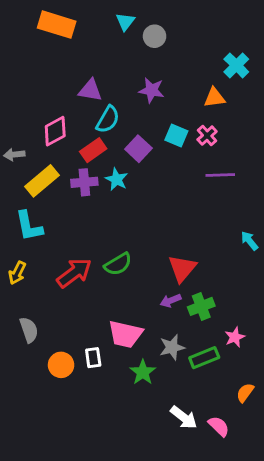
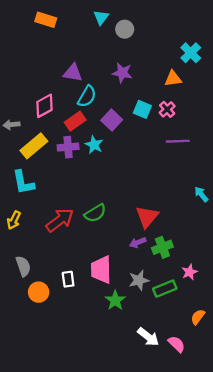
orange rectangle: (57, 25) -> (46, 20), size x0.7
pink trapezoid: (125, 334) -> (101, 270), turned 76
white rectangle: (93, 358) -> (68, 279), moved
orange circle: (61, 365) -> (39, 292), moved

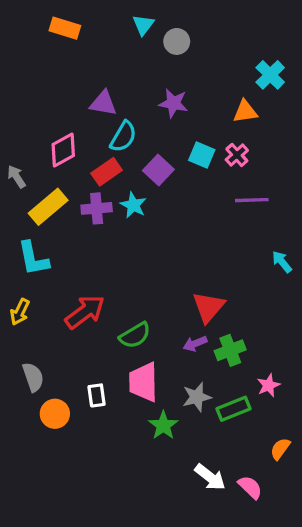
gray arrow: (11, 125) -> (16, 177), turned 63
cyan arrow: (201, 194) -> (282, 262), moved
green semicircle: (95, 213) -> (135, 335), moved

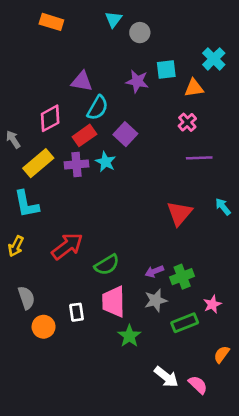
cyan square: (202, 155) -> (166, 69), moved, turned -30
red triangle: (208, 307) -> (179, 213), moved
gray star: (197, 397) -> (156, 300), moved

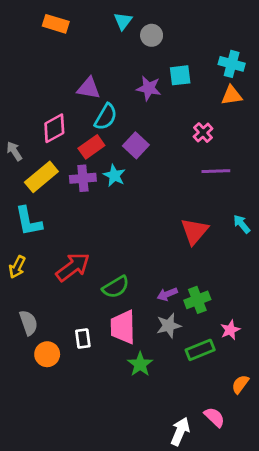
cyan cross: (214, 59) -> (232, 64), turned -30
orange triangle: (194, 88) -> (232, 95), moved
white arrow: (166, 377) -> (180, 431), moved, turned -105

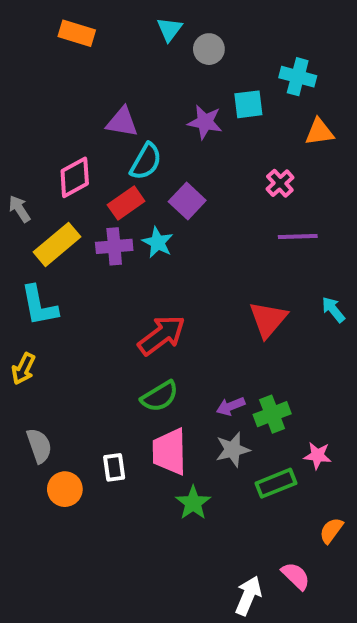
cyan cross: (232, 64) -> (298, 77), moved
red arrow: (73, 267) -> (162, 335), moved
pink star: (230, 330) -> (317, 456), turned 30

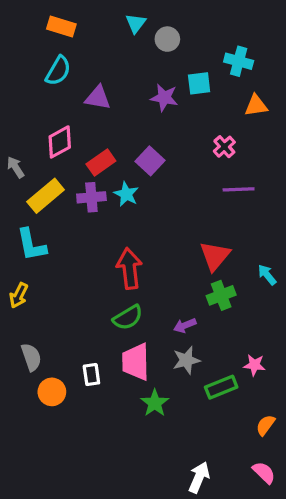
cyan semicircle: (146, 162) -> (58, 71), moved
cyan arrow: (333, 310) -> (267, 275), moved
red arrow: (162, 335) -> (129, 268), turned -60
green cross: (272, 414) -> (221, 295), moved
pink semicircle: (296, 576) -> (264, 473), moved

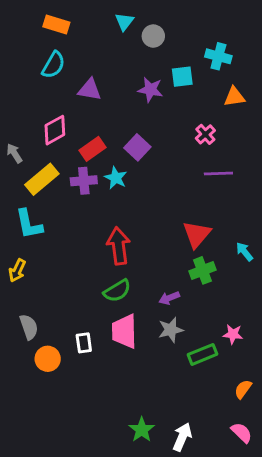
green star: (155, 403) -> (142, 430), moved

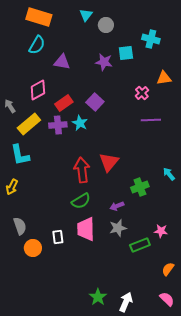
orange rectangle: (56, 24) -> (39, 17), size x1.4
orange triangle: (234, 97) -> (164, 78), moved
red triangle: (197, 234) -> (109, 162), moved

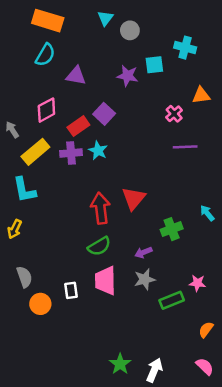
purple square: (95, 102) -> (104, 114), moved

